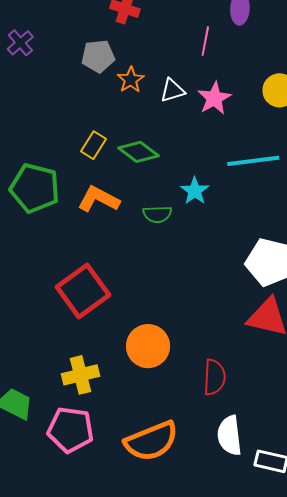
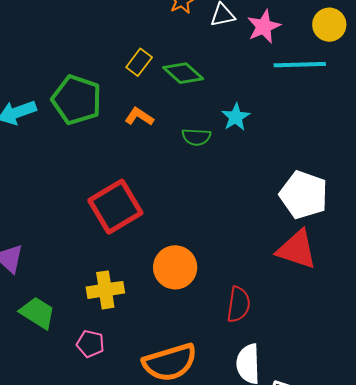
cyan line: (253, 161) -> (300, 65), moved
orange L-shape: (99, 199) -> (139, 117), size x0.7
pink pentagon: (71, 430) -> (90, 344), size x0.6

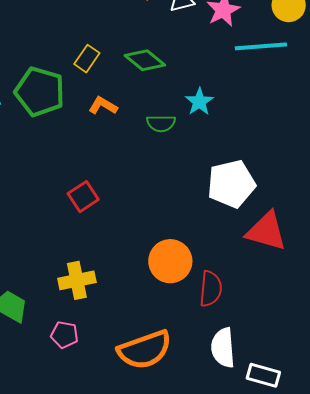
yellow rectangle: (139, 62) -> (87, 59), moved
white pentagon: (304, 195) -> (231, 184), moved, turned -30
red square: (115, 207) -> (83, 197), size x0.6
orange circle: (175, 267) -> (170, 261), moved

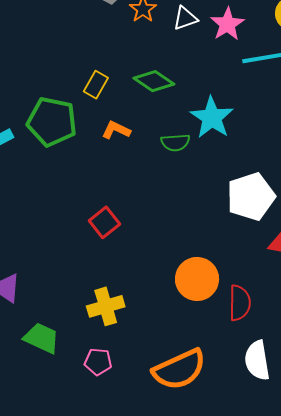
cyan star: (199, 102) -> (212, 118), size x1.5

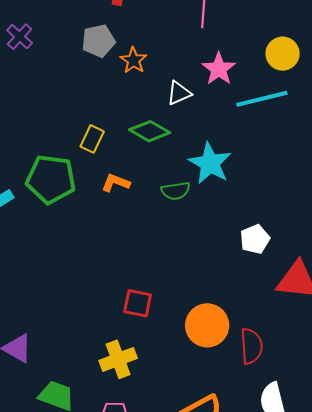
white triangle: (185, 18) -> (179, 93), moved
white pentagon: (251, 197) -> (255, 239), size x0.6
red square: (104, 222) -> (138, 303), moved, turned -36

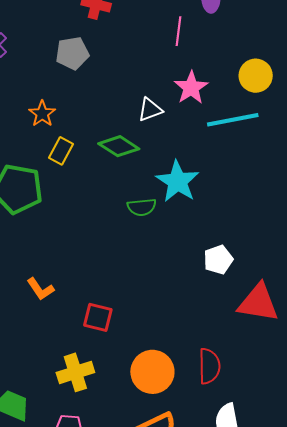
orange star: (133, 60) -> (42, 114), moved
orange L-shape: (116, 183) -> (40, 289), moved, turned -148
orange circle: (207, 325) -> (152, 372), moved

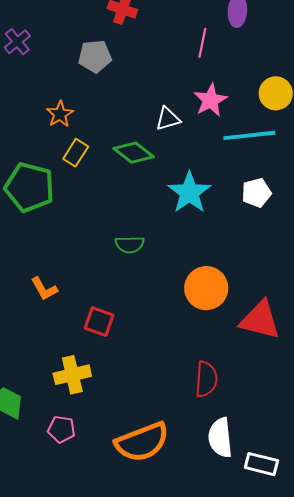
green semicircle: (142, 207) -> (130, 245), moved
white pentagon: (218, 260) -> (256, 193), moved
orange circle: (152, 372) -> (206, 288), moved

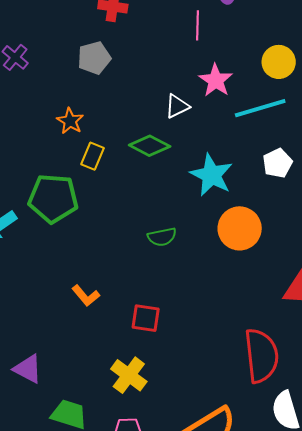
orange circle: (206, 288) -> (240, 228), moved
yellow cross: (72, 375) -> (129, 375), turned -30
red semicircle: (206, 379) -> (261, 356), size x1.5

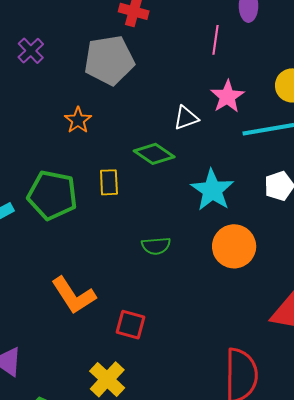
gray pentagon: (94, 58) -> (109, 60), size x1.5
yellow rectangle: (92, 156) -> (109, 182), moved, turned -32
orange L-shape: (86, 296) -> (74, 295), size x1.6

